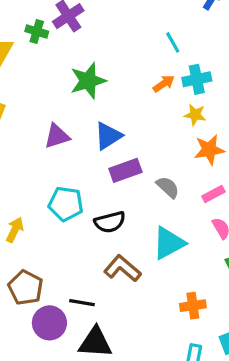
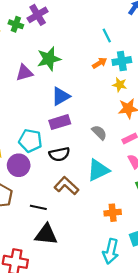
purple triangle: (57, 136) -> (24, 73), moved
purple rectangle: (125, 170) -> (60, 122), moved
purple circle: (49, 323) -> (19, 165), moved

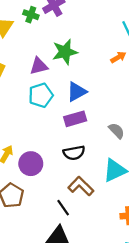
cyan pentagon: (30, 141) -> (41, 95), moved, turned -30
black line: (38, 207) -> (63, 208), moved, turned 42

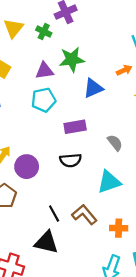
green cross: (31, 15) -> (44, 31), moved
blue triangle: (77, 92) -> (93, 88), moved
brown L-shape: (81, 186) -> (84, 215), moved

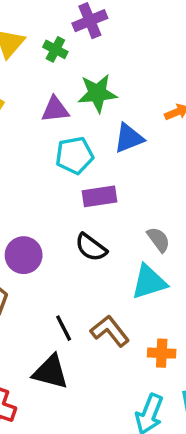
cyan pentagon: (44, 100) -> (75, 155), moved
gray semicircle: (115, 143) -> (158, 240), moved
black semicircle: (71, 160) -> (91, 247), turned 40

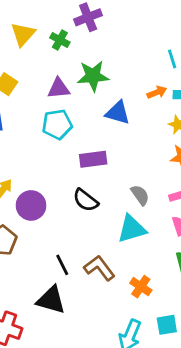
blue triangle: (129, 138) -> (118, 113), turned 36
cyan pentagon: (75, 155) -> (57, 124), moved
orange cross: (162, 353) -> (141, 287), turned 30

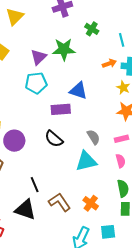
green cross: (60, 40) -> (92, 29), moved
purple triangle: (59, 88) -> (39, 57), turned -42
blue triangle: (118, 113) -> (78, 91), moved
brown L-shape: (99, 268) -> (60, 202), moved

